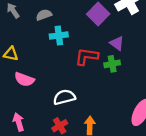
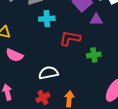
purple triangle: (117, 43) -> (96, 20), moved, turned -40
green cross: (112, 64) -> (94, 55), moved

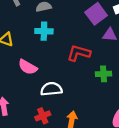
cyan cross: (47, 19) -> (44, 31), moved
pink semicircle: (14, 55) -> (28, 67), moved

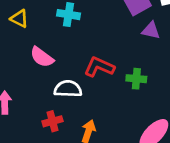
red L-shape: (79, 53) -> (99, 67), moved

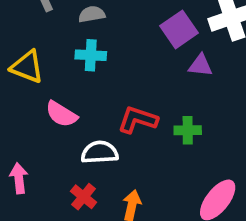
yellow triangle: (19, 19) -> (27, 67), size x1.4
red cross: (53, 121) -> (84, 197), turned -30

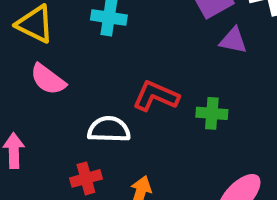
pink semicircle: (61, 114) -> (48, 79), moved
red cross: (84, 197) -> (86, 178), turned 30

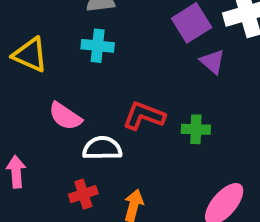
purple triangle: (233, 40) -> (212, 62), turned 32
pink semicircle: (48, 79) -> (65, 116), moved

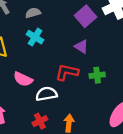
cyan cross: (98, 46) -> (35, 37), turned 35
purple triangle: (212, 62) -> (81, 47), moved

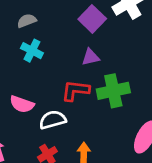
purple triangle: (81, 47) -> (91, 57), turned -40
green cross: (97, 75) -> (113, 91), size x1.6

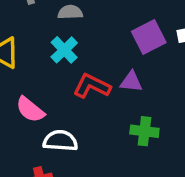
red L-shape: (75, 91) -> (92, 86), moved
green cross: (113, 91) -> (144, 131), size x0.7

